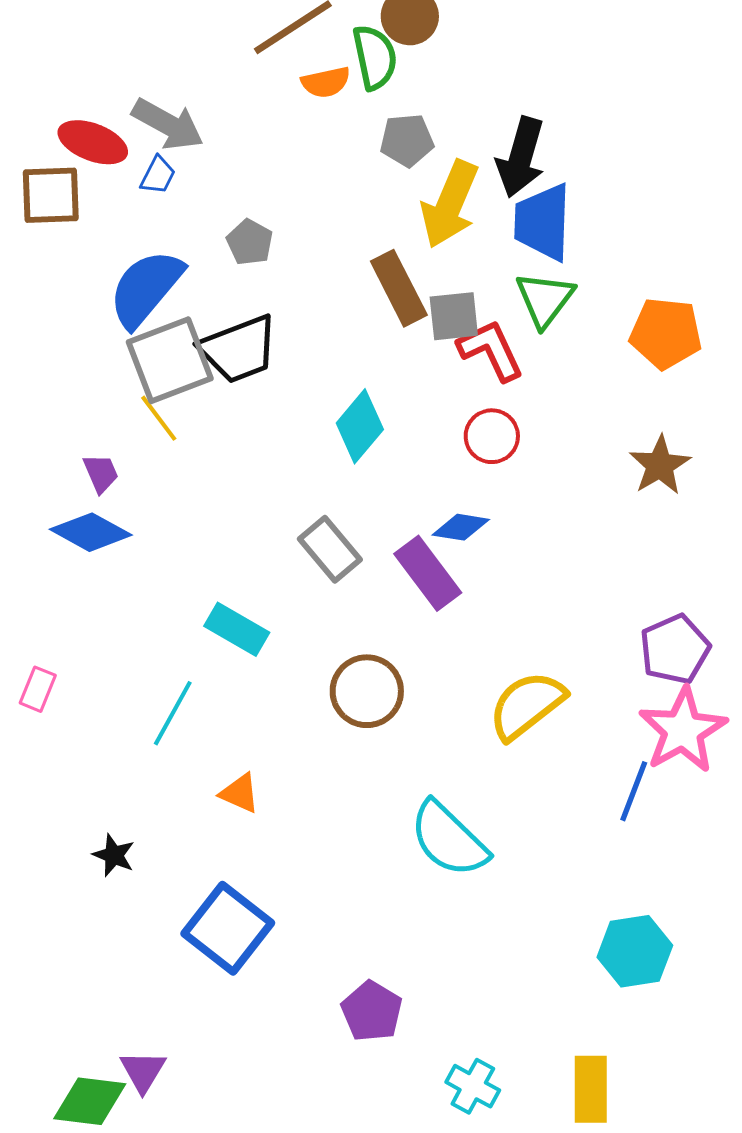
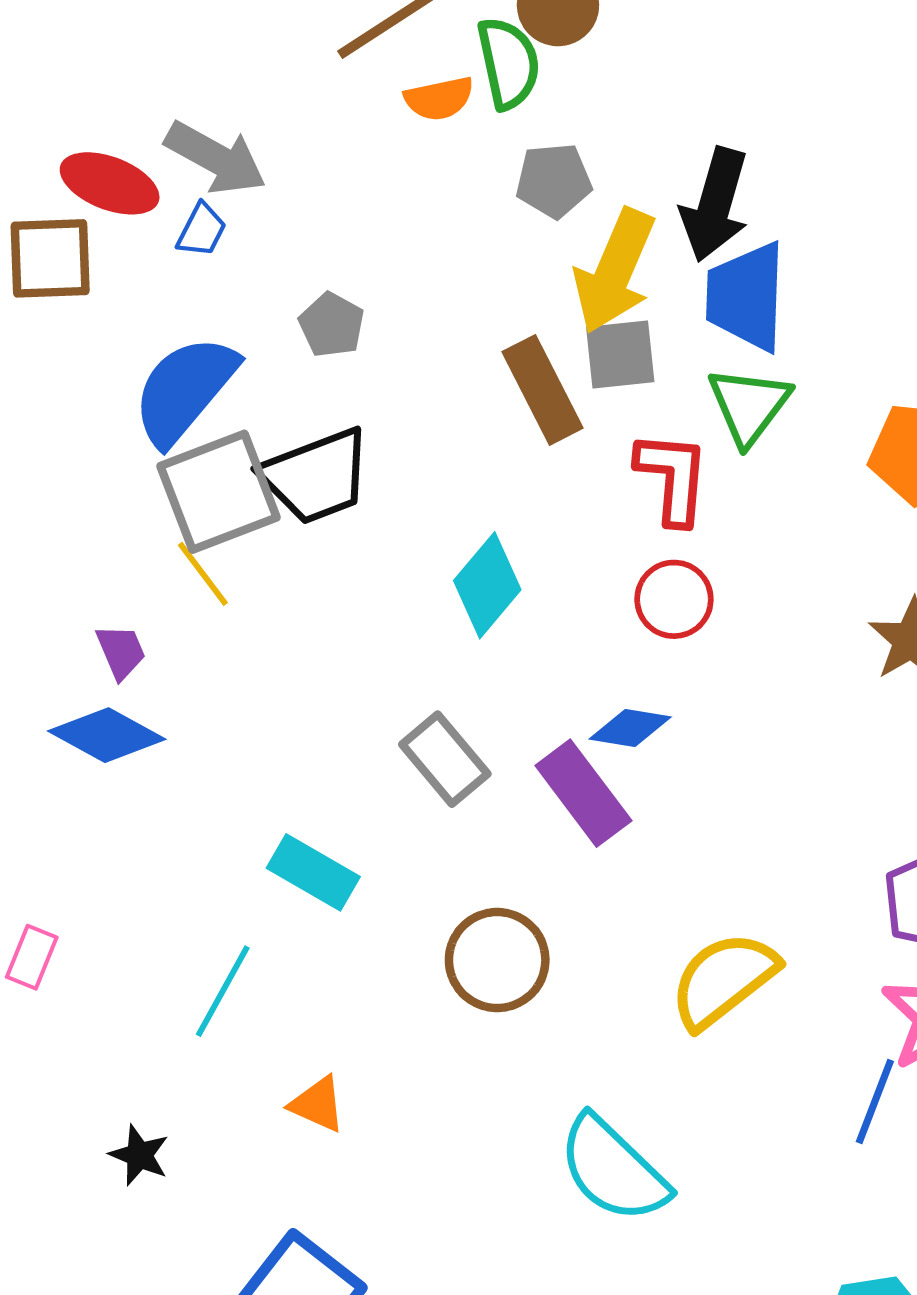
gray square: (454, 316) -> (620, 355), moved
red L-shape: (491, 350) -> (673, 478), turned 30
black star: (114, 855) -> (139, 1155), moved

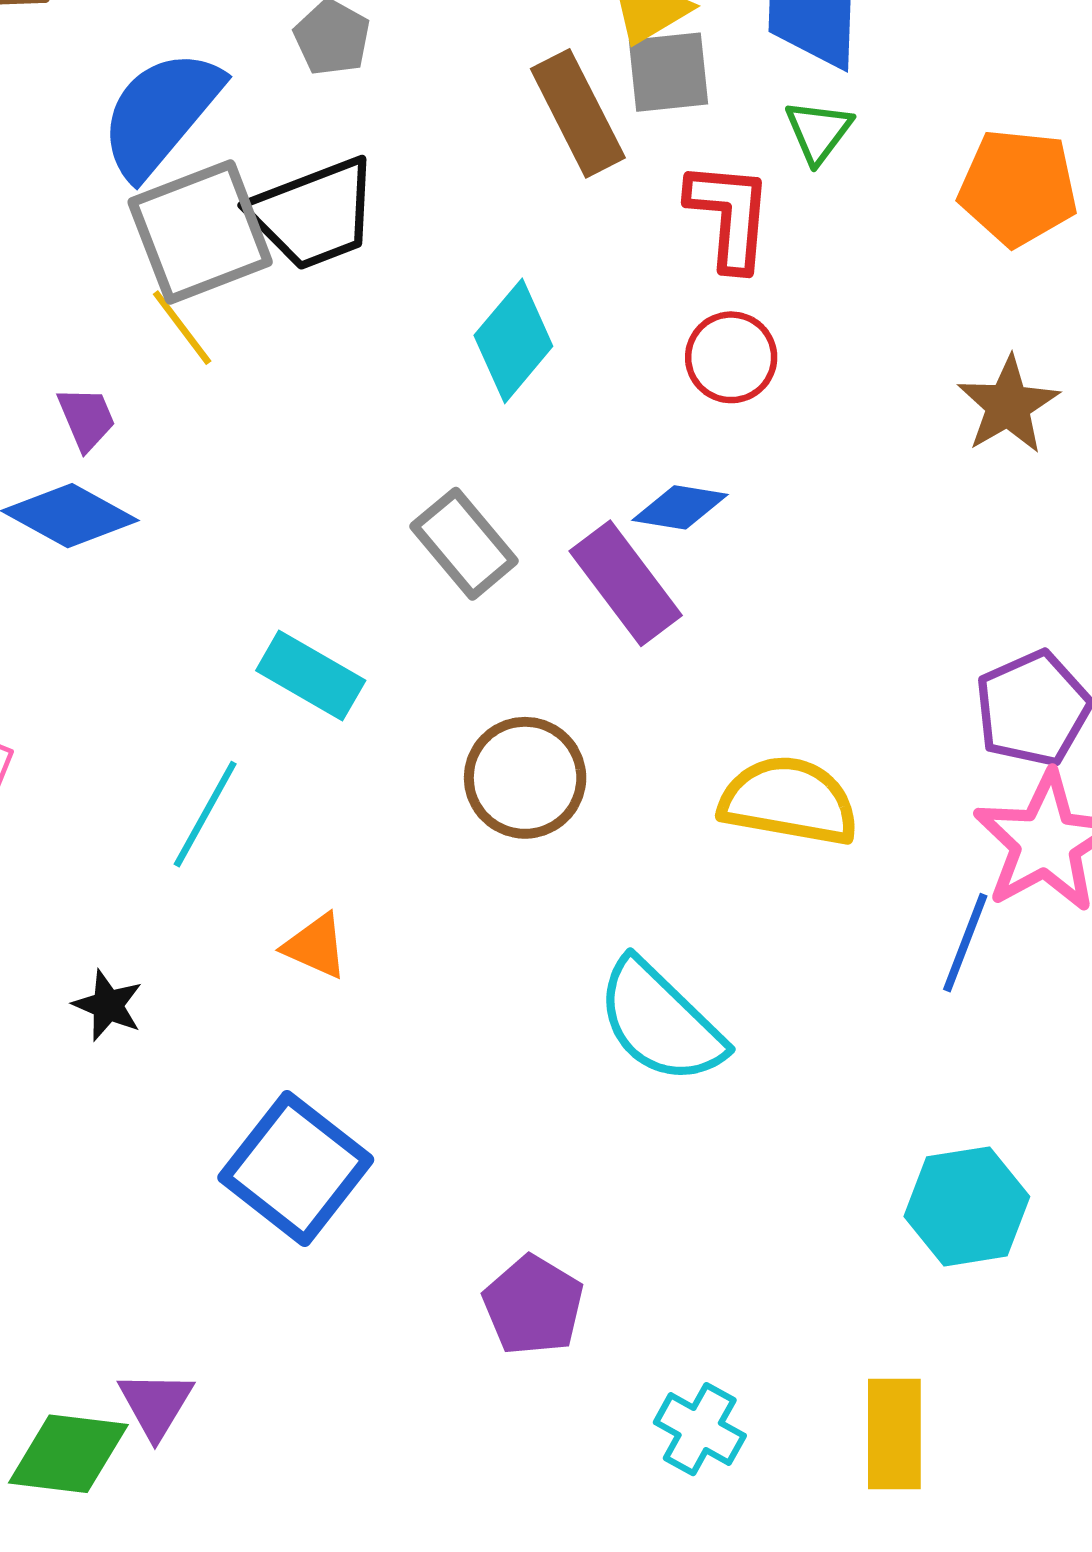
green triangle: (749, 405) -> (819, 131), size x0.7
yellow semicircle: (723, 980) -> (789, 801), turned 48

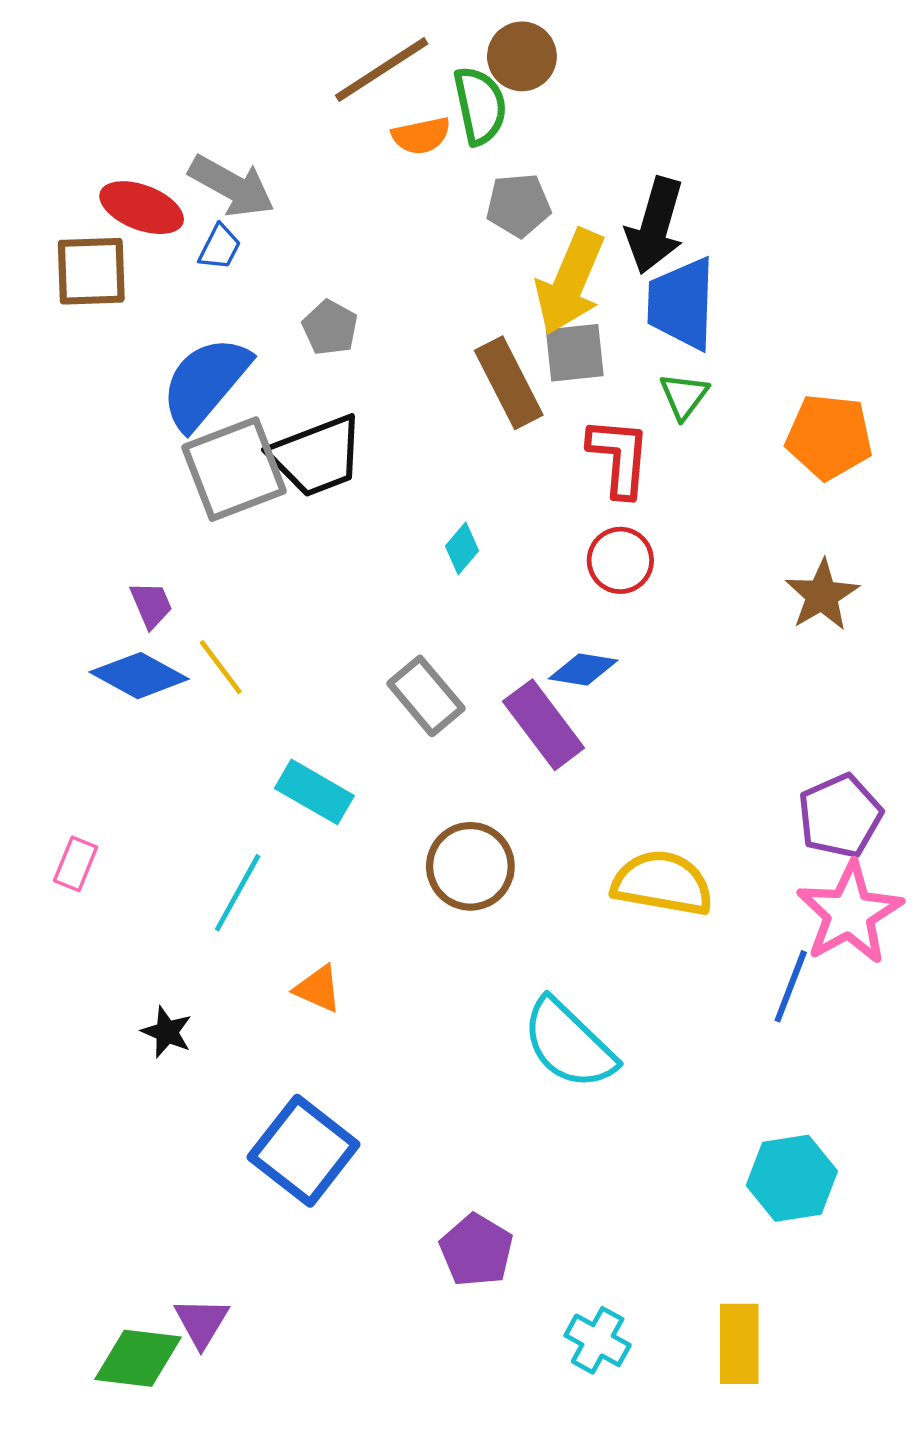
yellow line: (182, 328) -> (221, 667), moved
cyan diamond: (513, 341) -> (462, 548), size x0.6

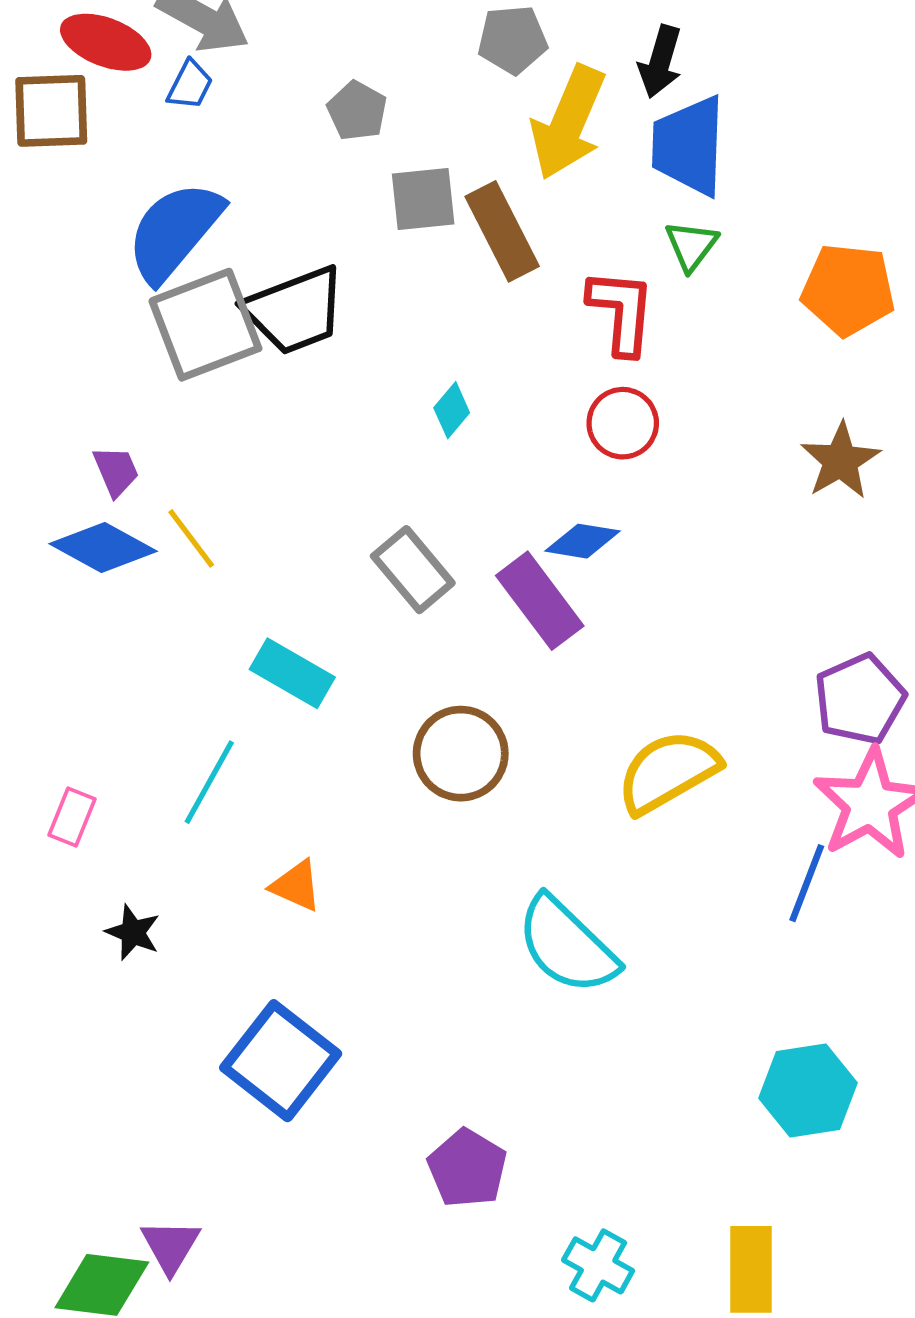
black arrow: (655, 226) -> (660, 62), size x0.7
gray pentagon: (330, 328) -> (357, 111), moved
gray square: (575, 353) -> (423, 199), moved
pink rectangle: (76, 864) -> (72, 817), moved
yellow semicircle: (662, 883) -> (668, 772), turned -40

